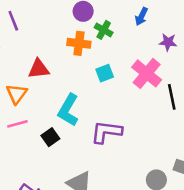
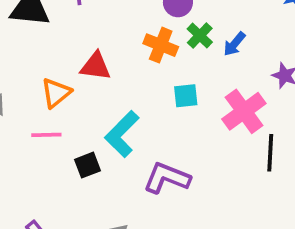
blue arrow: (141, 16) -> (234, 44), moved

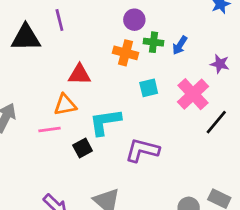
green cross: (200, 35) -> (153, 42), turned -30
orange triangle: (56, 93) -> (65, 105), moved, turned 35
cyan L-shape: (122, 134) -> (105, 122), turned 44
black line: (270, 153) -> (216, 122), turned 44

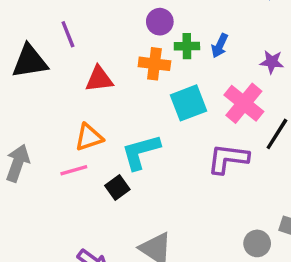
red triangle: (79, 74) -> (99, 79), moved
cyan square: (149, 88) -> (189, 103), size x1.5
purple L-shape: (142, 150) -> (228, 159), moved

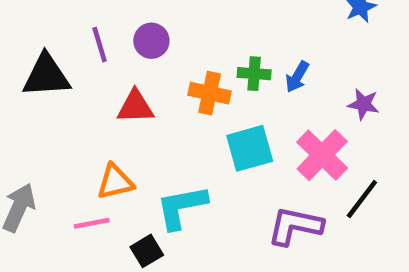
purple circle: (160, 22) -> (151, 41), moved

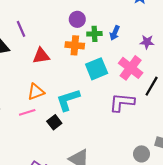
purple circle: (151, 41) -> (77, 19), moved

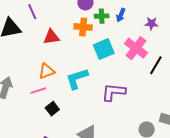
purple L-shape: (122, 102) -> (113, 92), moved
black square: (54, 122) -> (52, 109), moved

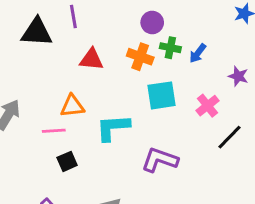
pink cross: (136, 48) -> (208, 106), size x0.7

